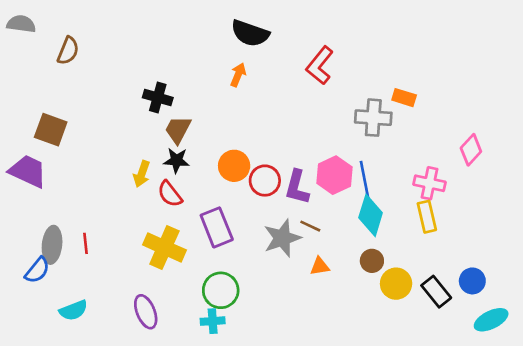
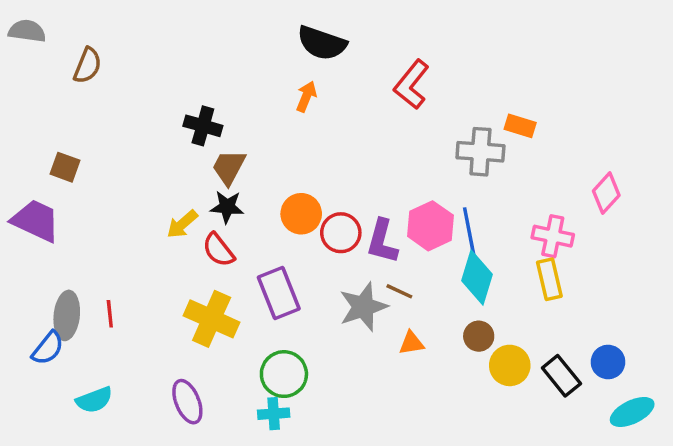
brown square: (51, 130) -> (65, 167), size x0.7
yellow arrow: (142, 174) -> (182, 224), turned 30

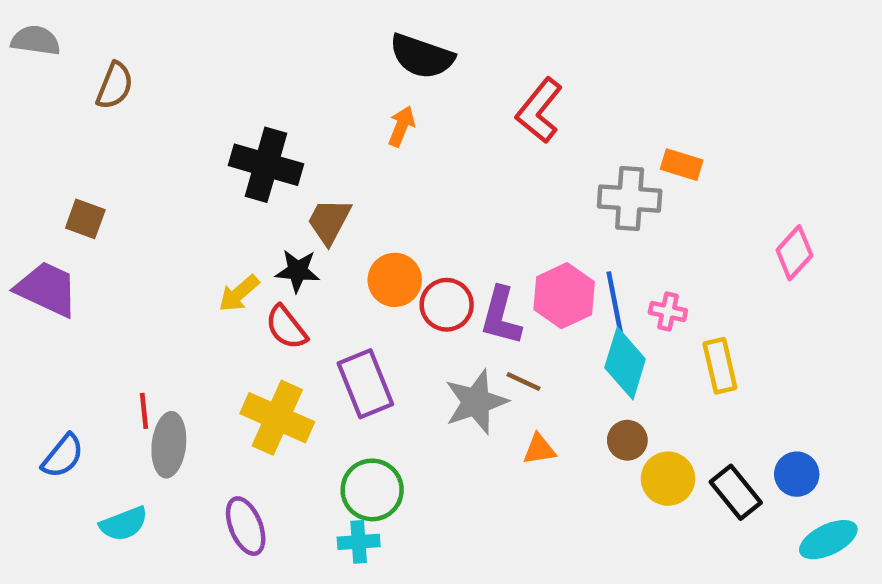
black cross: (203, 126) -> (266, 165), size x1.4
brown trapezoid: (229, 167) -> (329, 221), moved
pink cross: (553, 236) -> (668, 311), moved, size x0.7
gray ellipse: (67, 315) -> (169, 445), moved

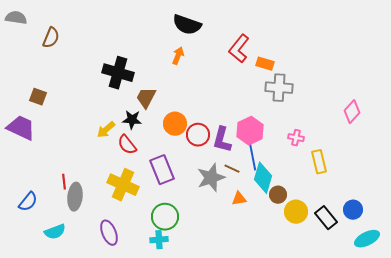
orange rectangle: (682, 165) -> (265, 64), moved
blue line: (616, 309) -> (252, 154), moved
cyan diamond: (625, 363) -> (263, 178), moved

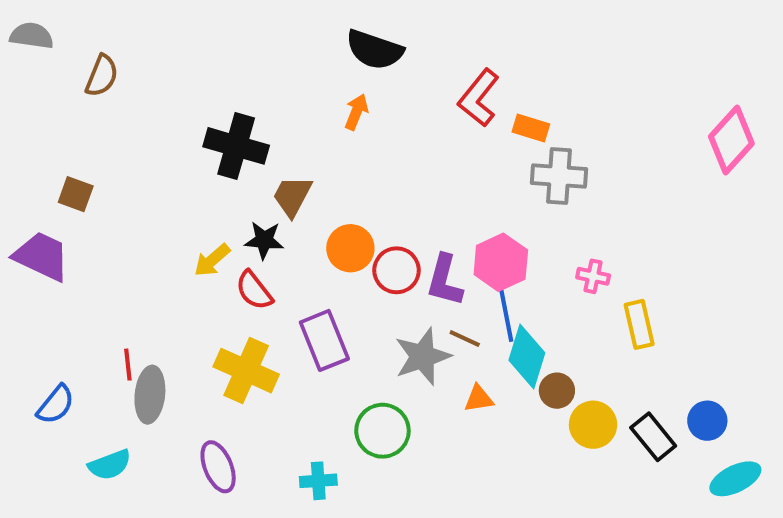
pink diamond: (352, 112) -> (731, 140), moved, size x1.4
green circle: (165, 217) -> (382, 431), moved

